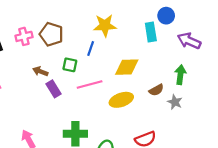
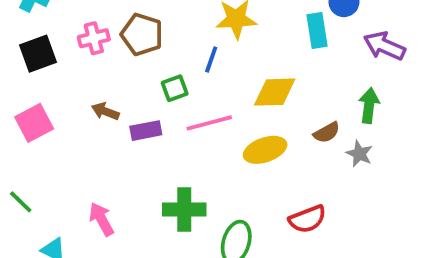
green square: (70, 65) -> (175, 88), turned -32
brown arrow: (40, 71) -> (105, 111), moved
purple rectangle: (53, 89) -> (146, 131), turned -70

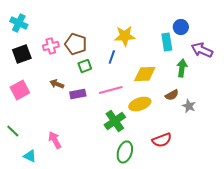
green square: (175, 88) -> (85, 66), moved
green arrow: (369, 106) -> (182, 68), moved
green cross: (184, 209) -> (115, 121), moved, turned -35

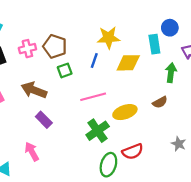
yellow diamond: (145, 74) -> (128, 63), moved
brown arrow: (57, 84) -> (34, 90), size x1.6
purple rectangle: (78, 94) -> (44, 120), moved, turned 56
gray star: (189, 106) -> (179, 144), moved
red semicircle: (162, 140) -> (133, 152), moved

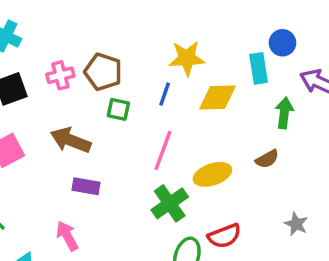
green square: (65, 70) -> (118, 109), turned 32
pink line: (93, 97) -> (163, 150), turned -55
purple rectangle: (44, 120) -> (86, 186), turned -35

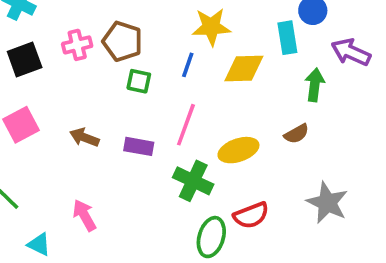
brown arrow: (71, 140) -> (84, 137), moved, size x0.7
purple rectangle: (86, 186) -> (139, 146), moved
green cross: (170, 203) -> (193, 181), turned -30
gray star: (296, 224) -> (327, 203), size x1.6

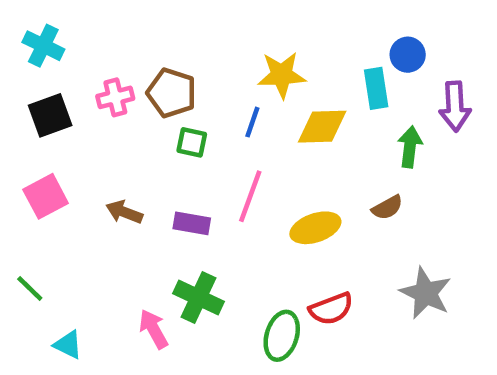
purple arrow: (351, 52) -> (455, 106), turned -117
green cross: (193, 181) -> (198, 298), moved
pink arrow: (84, 215) -> (154, 329), moved

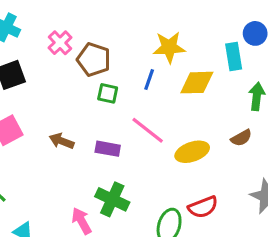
pink cross: (115, 97) -> (60, 43), moved, turned -30
pink line: (250, 196) -> (148, 130), turned -72

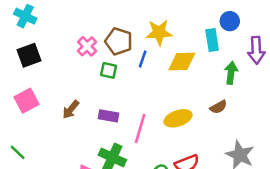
pink cross: (60, 43) -> (87, 46), moved
brown pentagon: (94, 60) -> (119, 41), moved
pink line: (148, 130) -> (140, 128), moved, turned 68
brown arrow: (62, 141) -> (71, 109), turned -72

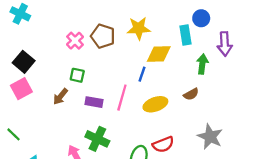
black square: (29, 55) -> (24, 62), moved, turned -30
blue line: (143, 59) -> (142, 74), moved
green square: (109, 70) -> (77, 75), moved
pink line: (140, 128) -> (122, 98), moved

